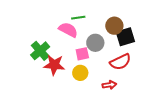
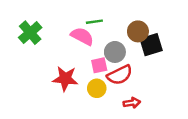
green cross: (40, 51) -> (30, 33), moved
red semicircle: (120, 62) -> (120, 75), moved

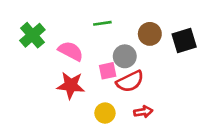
pink semicircle: (82, 36) -> (71, 51), moved
black square: (151, 45) -> (184, 40), moved
yellow circle: (97, 88) -> (105, 113), moved

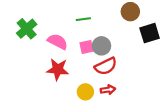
brown circle: (150, 34) -> (130, 12), moved
pink square: (108, 71) -> (86, 47), moved
red arrow: (143, 112) -> (108, 90), moved

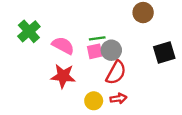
green line: (83, 19) -> (97, 38), moved
black square: (150, 33) -> (164, 53), moved
red semicircle: (106, 66) -> (116, 73), turned -35

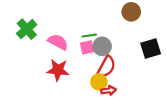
yellow circle: (94, 101) -> (99, 82), moved

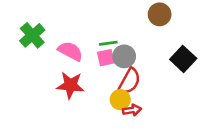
black square: (151, 48) -> (183, 59), turned -30

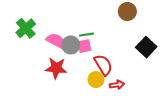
gray circle: (124, 56) -> (71, 45), moved
red semicircle: (129, 81) -> (103, 65), turned -60
red arrow: (132, 110) -> (117, 85), moved

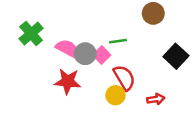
green line: (87, 35) -> (118, 41), moved
pink square: (84, 46) -> (102, 55), turned -32
red arrow: (117, 85) -> (156, 99), moved

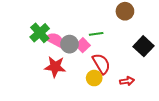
green cross: (31, 34) -> (40, 33), moved

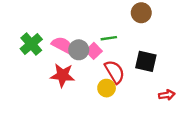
green cross: (40, 33) -> (31, 44), moved
black square: (143, 46) -> (146, 61), moved, turned -30
red arrow: (127, 81) -> (167, 95), moved

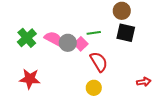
black square: (146, 61) -> (126, 33), moved
red star: (63, 75) -> (30, 79), moved
yellow circle: (107, 88) -> (94, 88), moved

